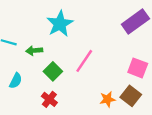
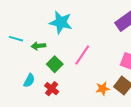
cyan star: (60, 24) -> (61, 22), turned -30
cyan semicircle: (16, 81) -> (29, 80), moved

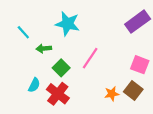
cyan line: (16, 39) -> (23, 32), moved, turned 32
red cross: (52, 89) -> (58, 94), size x1.5

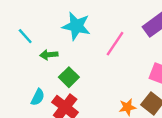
pink line: (90, 58) -> (115, 44), moved

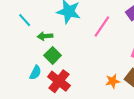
green square: (69, 77) -> (53, 55), moved

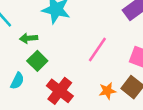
pink line: (102, 27) -> (97, 50), moved
red cross: (59, 81) -> (60, 91), moved

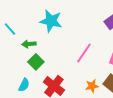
cyan semicircle: (17, 81) -> (24, 85), moved

